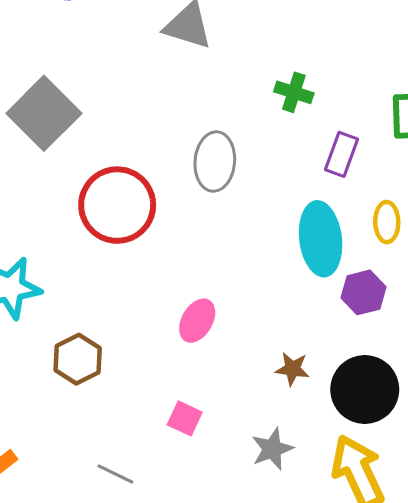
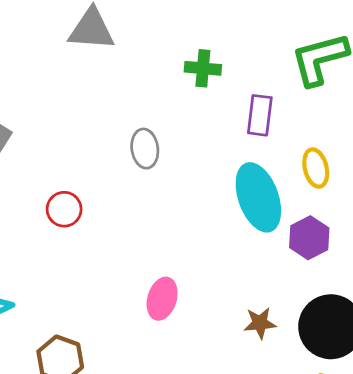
gray ellipse: (215, 162) -> (145, 149), size x0.7
red circle: (117, 205) -> (64, 209), size x0.5

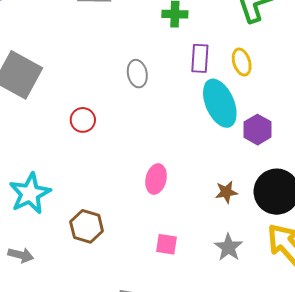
purple rectangle: (260, 115) -> (200, 58), moved
yellow ellipse: (316, 168) -> (242, 62), moved

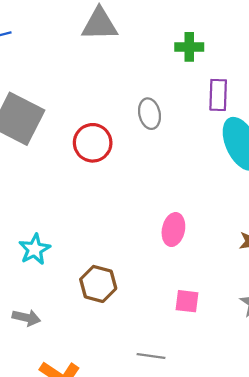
red circle: (83, 120) -> (93, 143), moved, size x1.4
cyan star: (30, 193) -> (35, 249), size x0.7

